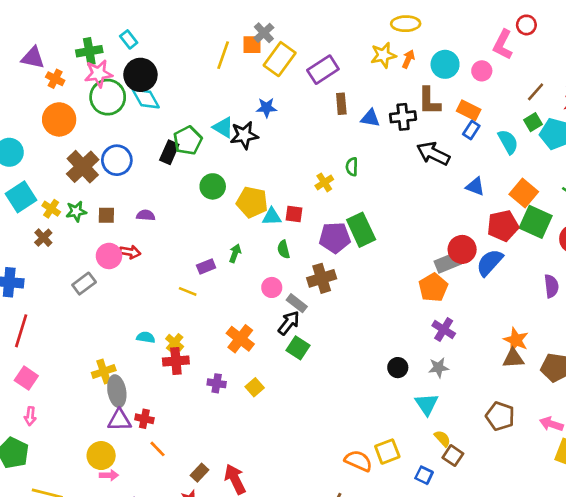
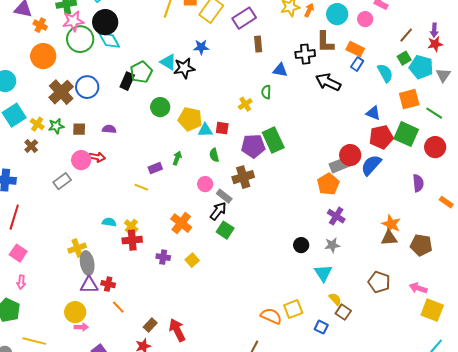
blue triangle: (370, 118) -> (280, 70), moved
blue triangle: (475, 186) -> (373, 113), moved
orange square: (524, 193) -> (409, 99), moved, turned 35

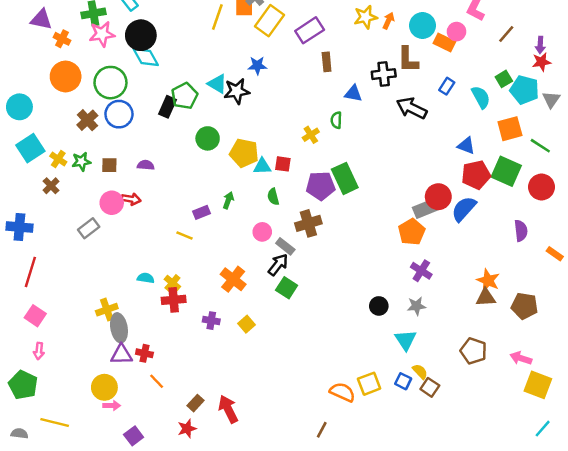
brown line: (406, 35) -> (506, 34), moved
green circle: (80, 39) -> (110, 83), moved
orange rectangle: (355, 49) -> (444, 42), moved
brown cross: (61, 92) -> (87, 120), size x0.7
blue square: (321, 327) -> (403, 381), moved

